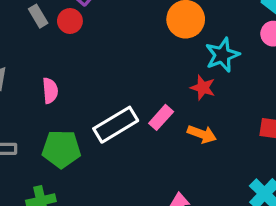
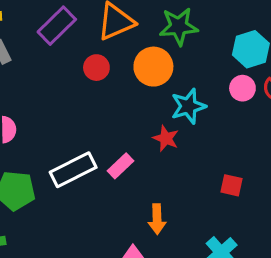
red circle: (70, 21) -> (96, 68), moved
orange arrow: (202, 134) -> (157, 219), moved, turned 64

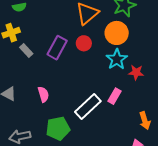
purple rectangle: (57, 26) -> (57, 48), moved
cyan star: (188, 106) -> (117, 59), moved

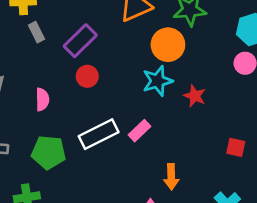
red circle: (84, 43) -> (87, 76), moved
red star: (136, 72) -> (195, 96), moved

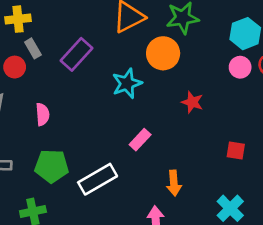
red circle: (87, 76) -> (15, 67), moved
cyan star: (157, 81) -> (127, 83), moved
white rectangle: (99, 134) -> (98, 179), moved

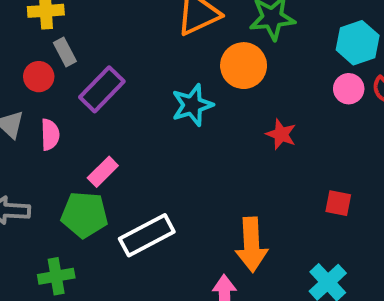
purple rectangle: (77, 54) -> (102, 89), moved
pink semicircle: (43, 114) -> (50, 135), moved
pink rectangle: (140, 140) -> (103, 172), moved
orange arrow: (174, 183) -> (251, 245), size x1.5

